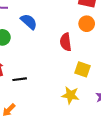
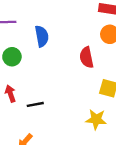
blue semicircle: (29, 22) -> (42, 36), turned 42

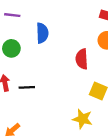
black line: (35, 104) -> (27, 87), moved

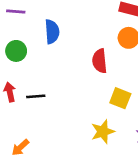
yellow star: (82, 119) -> (103, 132), turned -30

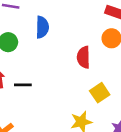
yellow square: (120, 98) -> (100, 93), turned 30

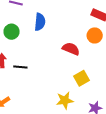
red semicircle: (84, 57) -> (71, 49), turned 108

